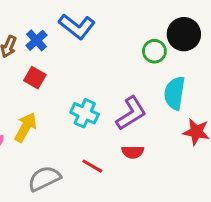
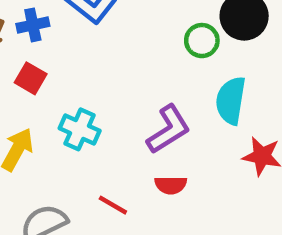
blue cross: (36, 40) -> (33, 25), turned 30
cyan cross: (85, 113) -> (80, 129), moved

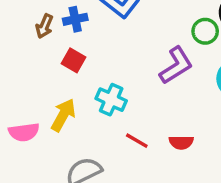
purple L-shape: (168, 129) -> (176, 65), moved
red line: (113, 205) -> (137, 141), moved

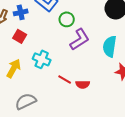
green circle: (205, 31) -> (67, 19), moved
red line: (137, 141) -> (65, 79), moved

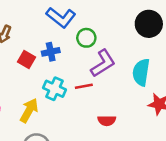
blue cross: (21, 12) -> (51, 52), moved
yellow arrow: (14, 68) -> (29, 110), moved
red line: (65, 79) -> (84, 86), moved, turned -40

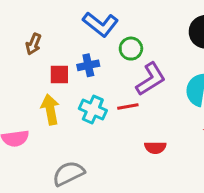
red square: (26, 59) -> (59, 74), turned -30
yellow arrow: (29, 110) -> (50, 109), moved, turned -40

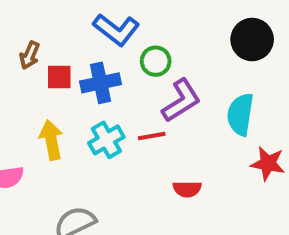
blue cross: (88, 65) -> (100, 83), size x1.4
red square: (59, 74) -> (59, 77), moved
cyan cross: (93, 109) -> (106, 140), turned 36

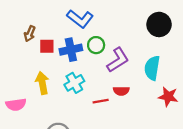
green circle: (156, 61) -> (96, 45), moved
red line: (152, 136) -> (101, 101), moved
red semicircle: (187, 189) -> (121, 91), moved

